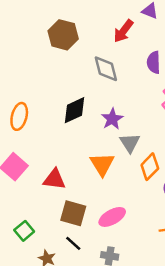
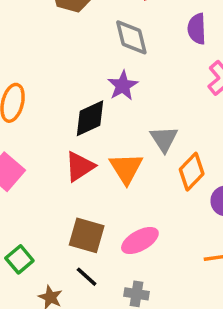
black diamond: (74, 110) -> (90, 118), moved
purple star: (112, 119) -> (123, 86), moved
red triangle: (54, 179) -> (80, 166), moved, turned -40

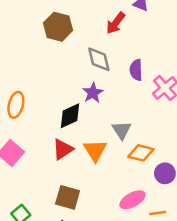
purple semicircle: (197, 29) -> (136, 70), moved
orange diamond: (192, 172) -> (141, 153), turned 60
pink ellipse: (140, 241) -> (132, 200), moved

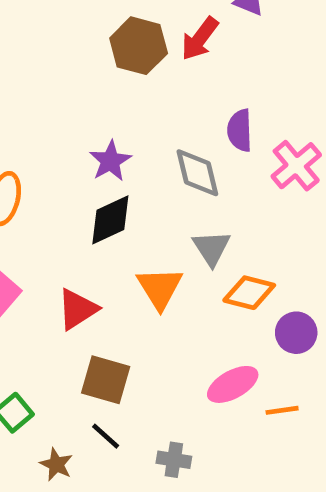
brown hexagon: (58, 27) -> (139, 46), moved
gray diamond: (99, 59) -> (197, 173), moved
purple star: (93, 93) -> (110, 161), moved
red triangle: (63, 149) -> (77, 309), moved

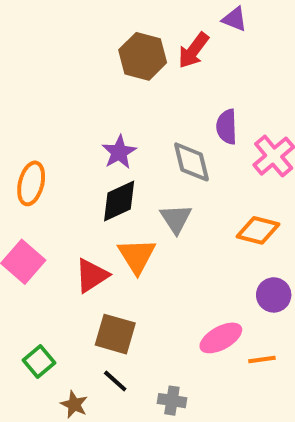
gray triangle: (212, 248) -> (176, 219), moved
orange triangle: (160, 288) -> (137, 256), moved
orange diamond: (249, 293) -> (258, 230), moved

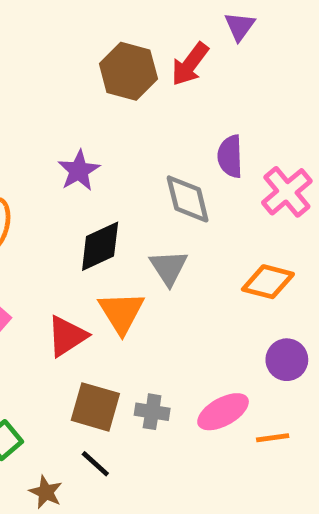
purple triangle: (235, 19) -> (240, 26), turned 44
purple star: (119, 152) -> (79, 171), moved
gray cross: (172, 401) -> (152, 412), moved

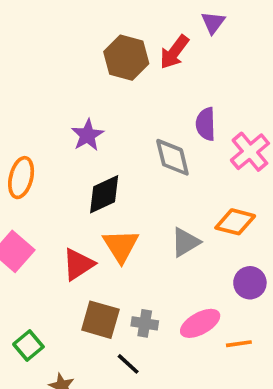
gray triangle: (169, 267) -> (185, 242), moved, turned 32
black line: (95, 464) -> (128, 364), moved

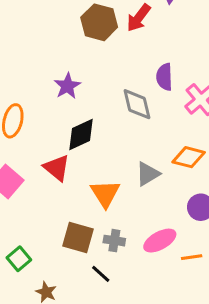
orange triangle: (121, 246) -> (105, 194), moved
red triangle: (78, 264) -> (57, 168), moved, turned -48

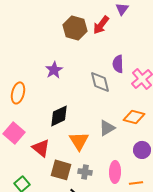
black diamond: (81, 134) -> (59, 116), moved
red triangle: (57, 168) -> (41, 148), moved
pink ellipse: (160, 241) -> (115, 172), turned -60

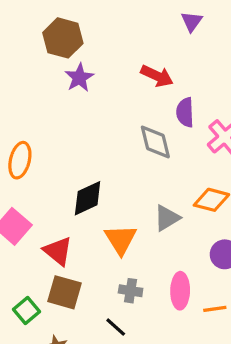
red arrow: (101, 25) -> (157, 76), moved, turned -102
brown hexagon: (75, 28) -> (63, 38), moved
purple star: (54, 70) -> (79, 78), moved
brown square: (61, 170) -> (64, 292), moved

